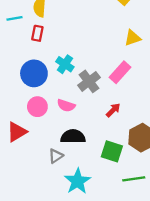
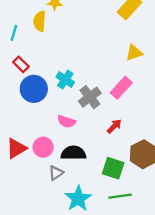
cyan line: (14, 18) -> (14, 33), turned -63
red rectangle: (37, 33) -> (21, 64), moved, turned -56
pink circle: (37, 107) -> (43, 147), moved
green line: (134, 179) -> (120, 196), moved

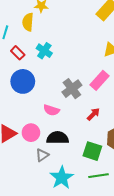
red rectangle: (21, 64) -> (18, 53), moved
cyan cross: (65, 80) -> (44, 51), moved

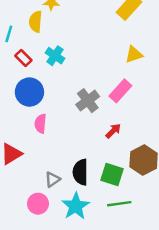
pink semicircle: (51, 110) -> (40, 124), moved, turned 77
pink circle: (31, 133) -> (38, 204), moved
black semicircle: (58, 138) -> (80, 172), moved, turned -90

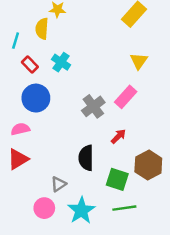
yellow triangle: (134, 54) -> (139, 61), turned -36
pink semicircle: (40, 124) -> (20, 129), moved, turned 72
black semicircle: (80, 172) -> (86, 158), moved

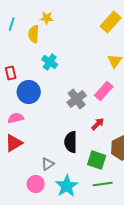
cyan line: (16, 41) -> (12, 24), moved
red rectangle: (30, 65) -> (11, 73), moved, turned 32

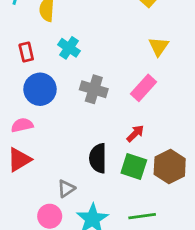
red rectangle: (11, 73) -> (26, 52), moved
gray cross: (77, 99) -> (94, 89), moved, turned -36
green square: (97, 160) -> (134, 167), moved

